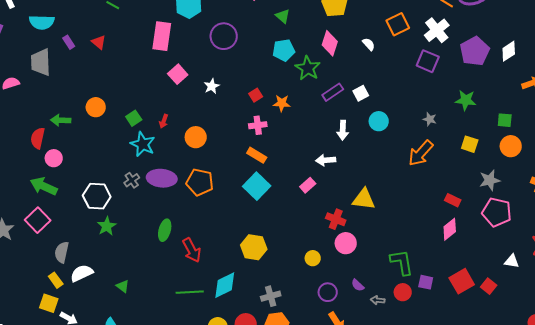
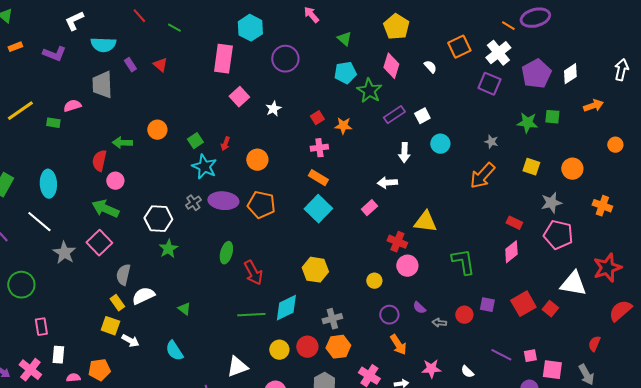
green square: (505, 120) -> (552, 117), moved
white triangle: (512, 261) -> (573, 284), size x1.8
green L-shape: (402, 262) -> (463, 262), moved

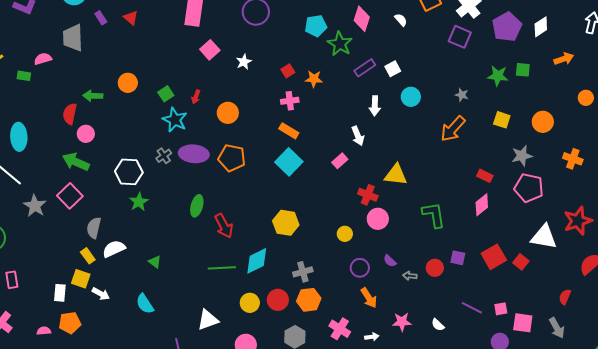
white arrow: (387, 183) -> (358, 136), turned -108
white rectangle: (58, 355) -> (60, 293), moved

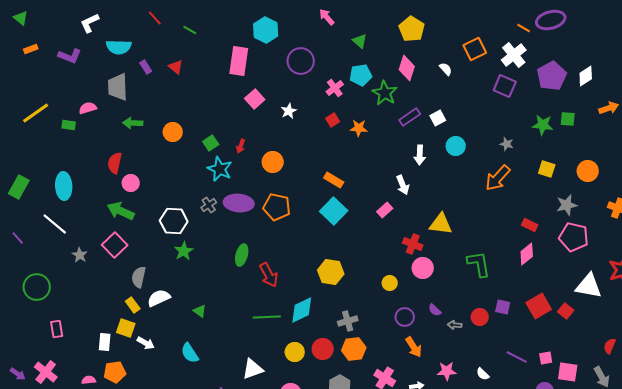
green arrow: (93, 96) -> (133, 123), moved
pink cross: (290, 101) -> (335, 88), moved, turned -30
gray star: (35, 206) -> (80, 255), size x0.7

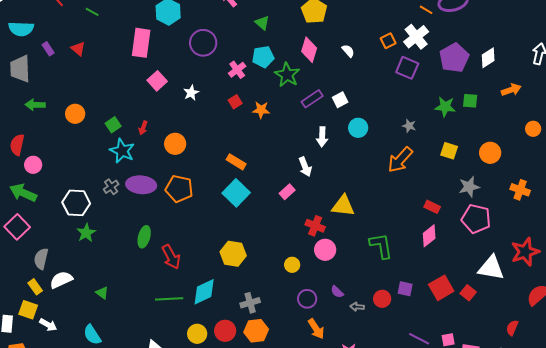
orange square: (475, 49) -> (388, 41), moved, size x0.7

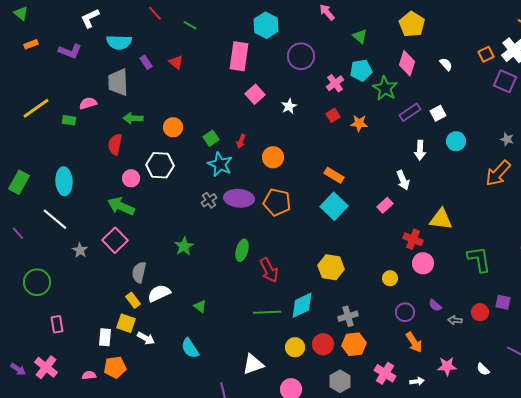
red semicircle: (17, 145) -> (115, 144), moved
white hexagon: (76, 203) -> (160, 165), moved

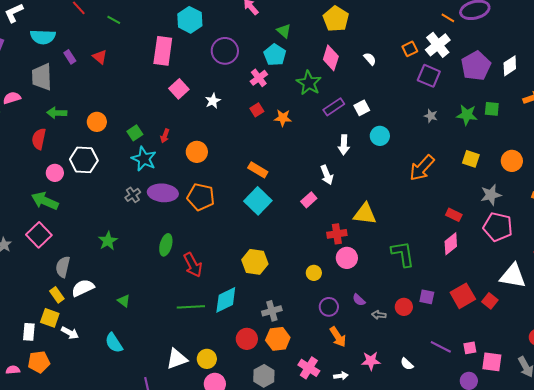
cyan pentagon: (361, 70) -> (275, 55), moved, turned -30
gray star: (507, 139) -> (431, 116), moved
red cross: (413, 239) -> (337, 234), turned -30
yellow circle: (295, 347) -> (207, 359), moved

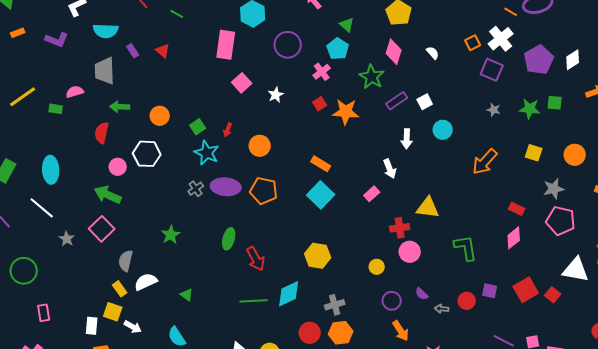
orange star: (283, 118) -> (346, 112), size x1.5

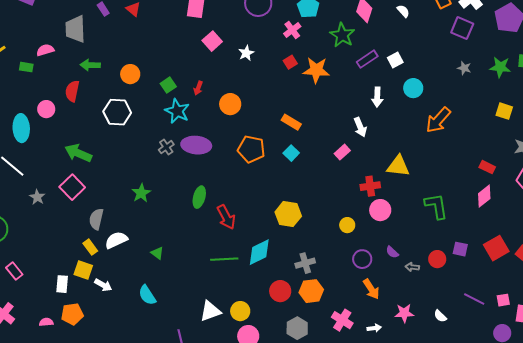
orange arrow: (485, 162) -> (438, 120), moved
pink circle: (118, 167) -> (46, 109), moved
orange pentagon: (264, 191) -> (251, 149), moved
cyan square: (321, 195) -> (291, 153), size x0.6
pink rectangle: (44, 313) -> (14, 271), turned -30

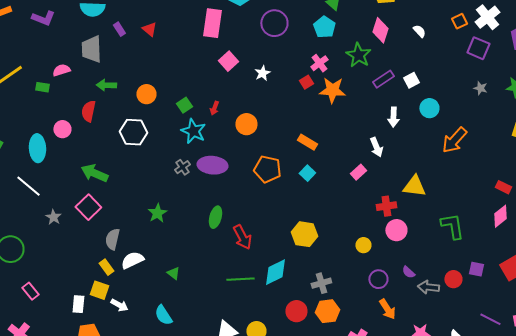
pink cross: (292, 30) -> (319, 63), moved
gray arrow: (412, 267) -> (428, 287), size x1.5

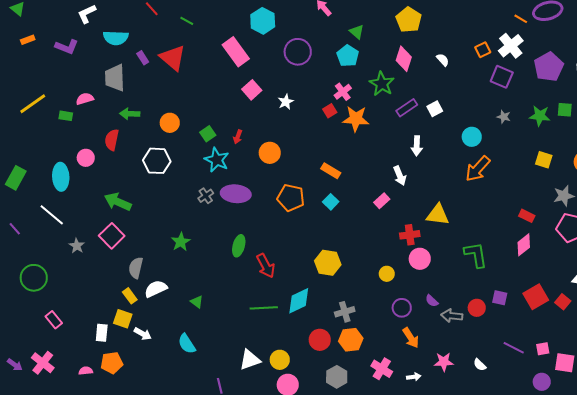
pink rectangle: (212, 23) -> (236, 52), turned -44
red triangle: (149, 29) -> (173, 58), size x1.8
cyan circle: (429, 108) -> (472, 137), moved

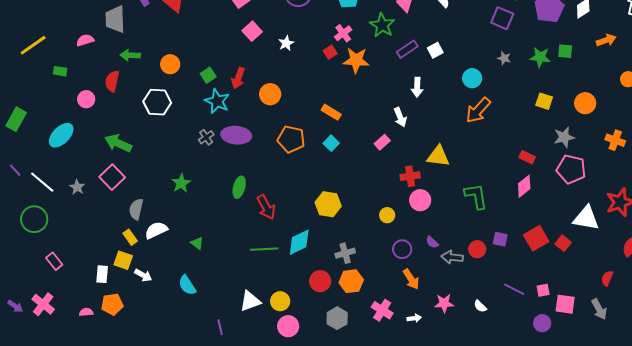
green rectangle: (66, 116) -> (60, 71), moved
red arrow: (238, 137) -> (238, 78), size x1.5
cyan ellipse: (61, 177) -> (61, 135), moved, turned 48
white line: (52, 215) -> (42, 182), moved

